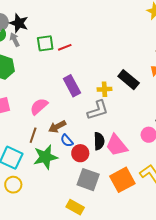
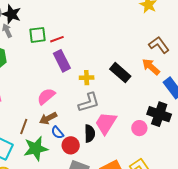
purple rectangle: (72, 86) -> (62, 61), moved
yellow cross: (104, 89) -> (87, 78), moved
pink semicircle: (39, 106) -> (46, 96), moved
pink trapezoid: (117, 145) -> (106, 123), moved, turned 70

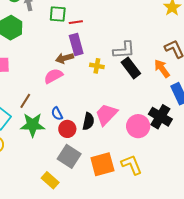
gray L-shape: (89, 103) -> (124, 50), moved
brown arrow: (48, 118) -> (65, 58), moved
pink circle: (139, 128) -> (138, 126), size x1.5

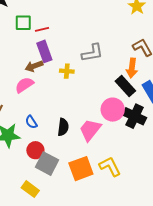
black rectangle: (131, 68) -> (125, 86), moved
orange arrow: (162, 69) -> (132, 68), turned -132
pink trapezoid: (106, 114) -> (90, 130), moved
pink circle: (138, 126) -> (113, 110), moved
red circle: (67, 129) -> (35, 150), moved

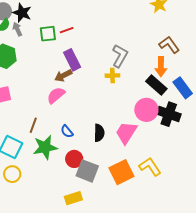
red line: (42, 29) -> (67, 30), moved
gray L-shape: (92, 53) -> (120, 56), turned -45
yellow cross: (67, 71) -> (112, 76), moved
yellow rectangle: (30, 189) -> (73, 198), turned -48

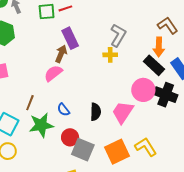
brown arrow: (63, 76) -> (61, 54), turned 138

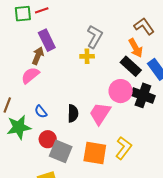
orange arrow: (159, 47) -> (136, 48), turned -30
yellow L-shape: (146, 147) -> (124, 148), turned 70
orange square: (117, 152) -> (95, 153), turned 35

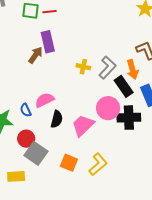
gray L-shape: (95, 37) -> (107, 68), moved
pink semicircle: (30, 75) -> (45, 100), moved
black cross: (143, 95) -> (129, 118), turned -35
orange square: (95, 153) -> (69, 163), size x0.7

